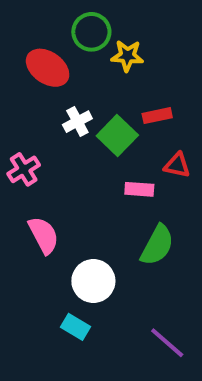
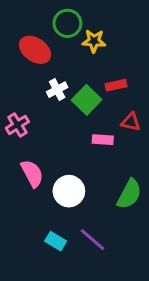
green semicircle: (157, 245) -> (129, 194), moved
white circle: (93, 281) -> (69, 191), moved
purple line: (167, 343) -> (92, 240), moved

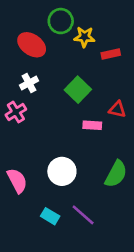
red rectangle: (116, 85) -> (111, 54), moved
white cross: (57, 90) -> (29, 83), moved
pink semicircle: (32, 173) -> (17, 181), moved

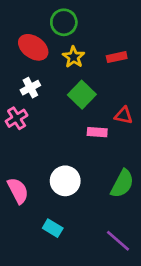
yellow star: (84, 37) -> (74, 57), moved, turned 30
purple line: (83, 215) -> (118, 241), moved

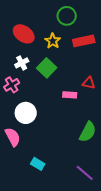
green circle: (64, 22) -> (67, 16), moved
red rectangle: (117, 57) -> (84, 41), size x1.5
green square: (82, 95) -> (47, 68), moved
white circle: (65, 181) -> (26, 113), moved

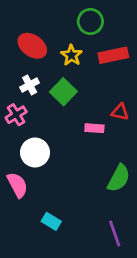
purple line: (85, 173) -> (115, 234), turned 30

